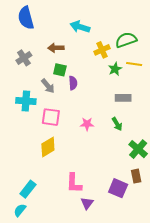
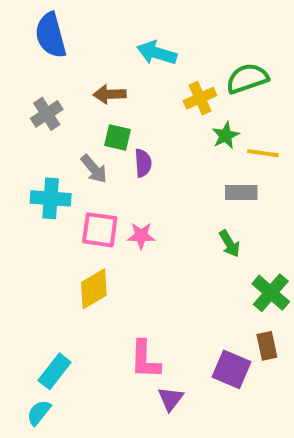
yellow line: (134, 64) -> (263, 153), moved
pink star: (87, 124) -> (141, 236), moved

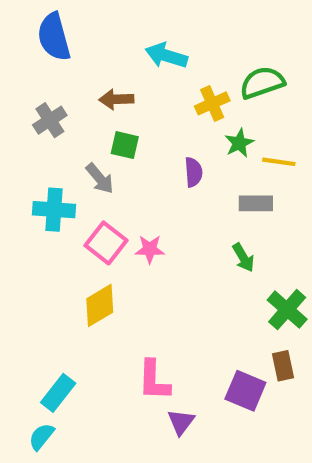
purple semicircle: (143, 163) -> (193, 172), moved
pink square: (100, 230) -> (106, 243), turned 30

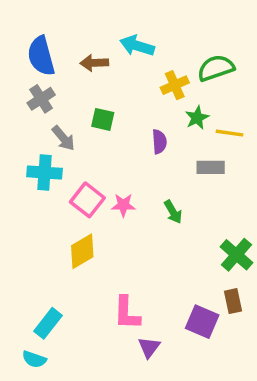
blue semicircle: (54, 37) -> (41, 56), moved
brown arrow: (116, 99) -> (94, 63), moved
gray arrow: (100, 178) -> (63, 138), moved
green arrow: (243, 258) -> (173, 212), moved
cyan semicircle: (41, 437) -> (34, 359), turned -110

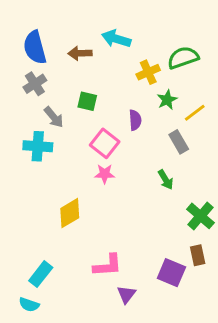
yellow line: (230, 133) -> (195, 113), turned -45
gray rectangle: (211, 167) -> (179, 142), turned 60
pink square: (87, 200) -> (105, 143), moved
green arrow: (173, 212) -> (166, 180), moved
pink L-shape: (127, 313) -> (108, 265), turned -96

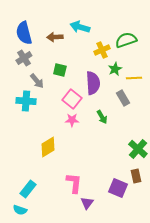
yellow line: (195, 113) -> (134, 78), turned 35
purple semicircle: (135, 120) -> (93, 83), size x1.6
green arrow: (166, 180) -> (102, 117), moved
pink L-shape: (108, 265) -> (74, 183), turned -80

